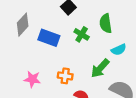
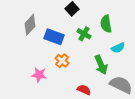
green arrow: (100, 68) -> (101, 65), turned -66
orange cross: (65, 76) -> (62, 61), moved, turned 32

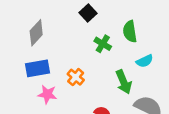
blue rectangle: (54, 37) -> (37, 68), moved, turned -30

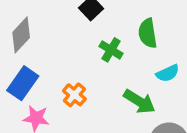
blue rectangle: (37, 68) -> (23, 83), turned -45
green arrow: (124, 82) -> (139, 102), turned -35

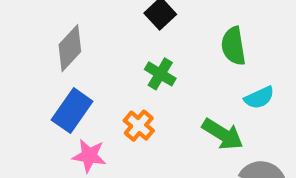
green cross: (111, 50) -> (160, 74), moved

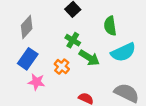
cyan semicircle: (259, 98) -> (123, 52), size x1.6
green arrow: (223, 134) -> (89, 58), moved

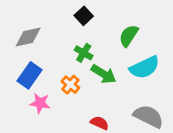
green semicircle: (110, 26) -> (129, 36), turned 42
gray diamond: (27, 27) -> (28, 37), turned 35

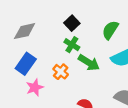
black square: (84, 16) -> (72, 23), moved
pink star: (40, 103) -> (35, 87), turned -30

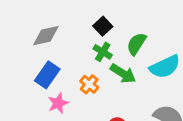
green semicircle: (110, 30) -> (136, 44), moved

